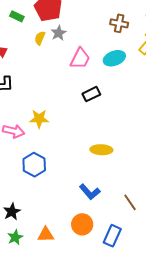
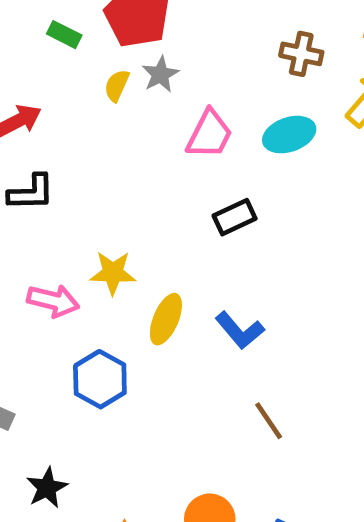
yellow ellipse: (101, 150) -> (166, 319), moved, turned -70
blue L-shape: (90, 192) -> (240, 330), moved
brown line: (130, 202) -> (269, 421), moved

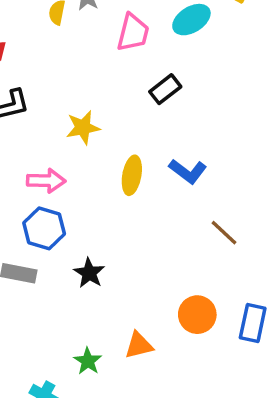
yellow star: (113, 273) -> (83, 128), moved
blue hexagon: (100, 379) -> (44, 228), moved
black star: (47, 488) -> (89, 273), moved

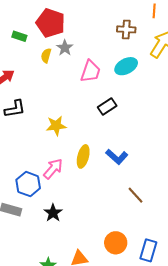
pink arrow: (46, 181) -> (53, 169), moved, turned -55

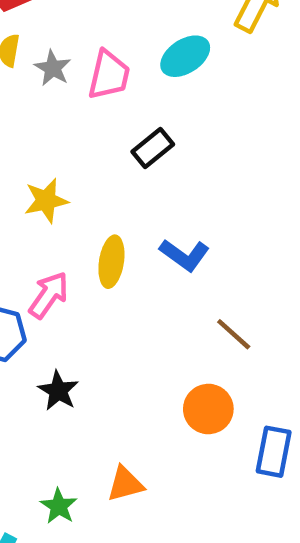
gray star: (65, 48) -> (53, 68), moved
orange circle: (116, 243) -> (208, 409), moved

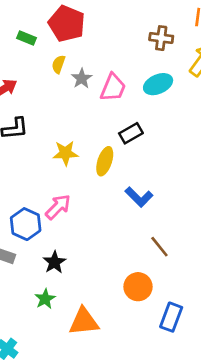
yellow ellipse: (111, 262) -> (105, 161), moved
orange triangle: (125, 484) -> (84, 322), size x1.4
green star: (59, 506) -> (45, 299), moved

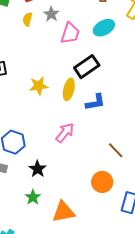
gray star: (82, 78) -> (51, 14), moved
black rectangle: (131, 133) -> (87, 67), size x1.4
blue L-shape: (139, 197) -> (95, 102), moved, turned -50
pink arrow: (58, 207) -> (65, 133), moved

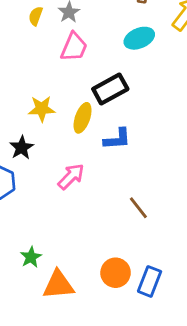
pink trapezoid: (70, 33) -> (74, 47), moved
black star: (37, 169) -> (22, 148), moved
orange circle: (102, 182) -> (116, 273), moved
green star: (33, 197) -> (31, 257), moved

